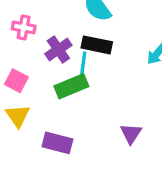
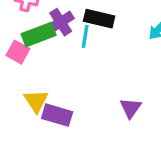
green rectangle: (71, 86) -> (39, 35), moved
yellow triangle: (18, 116) -> (36, 101), moved

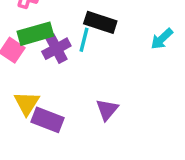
purple cross: (61, 22) -> (56, 49), moved
purple triangle: (131, 108) -> (107, 110), moved

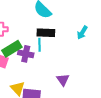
purple cross: (56, 49) -> (26, 54), turned -35

